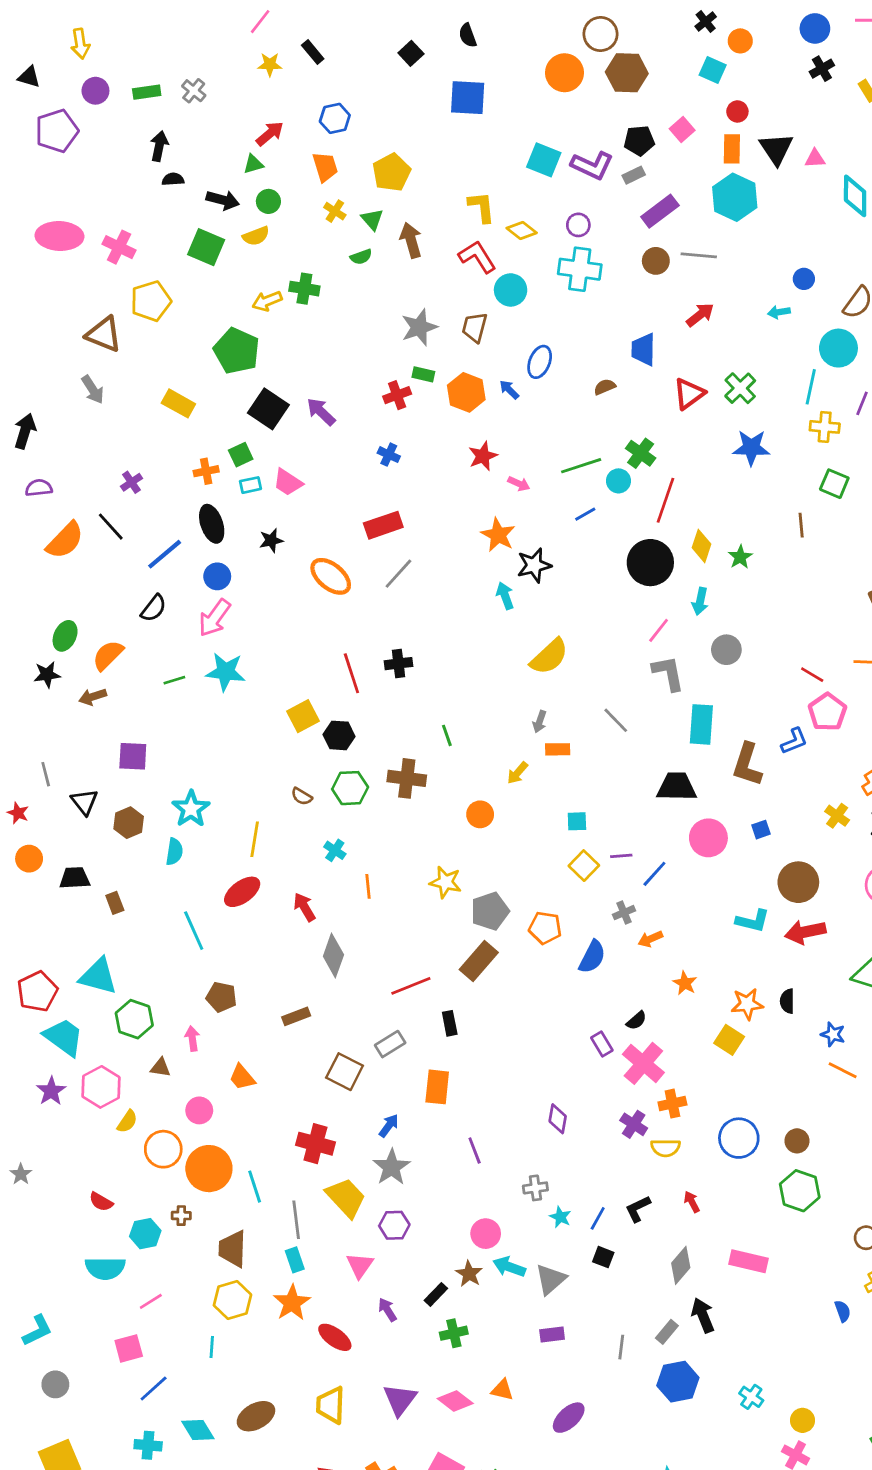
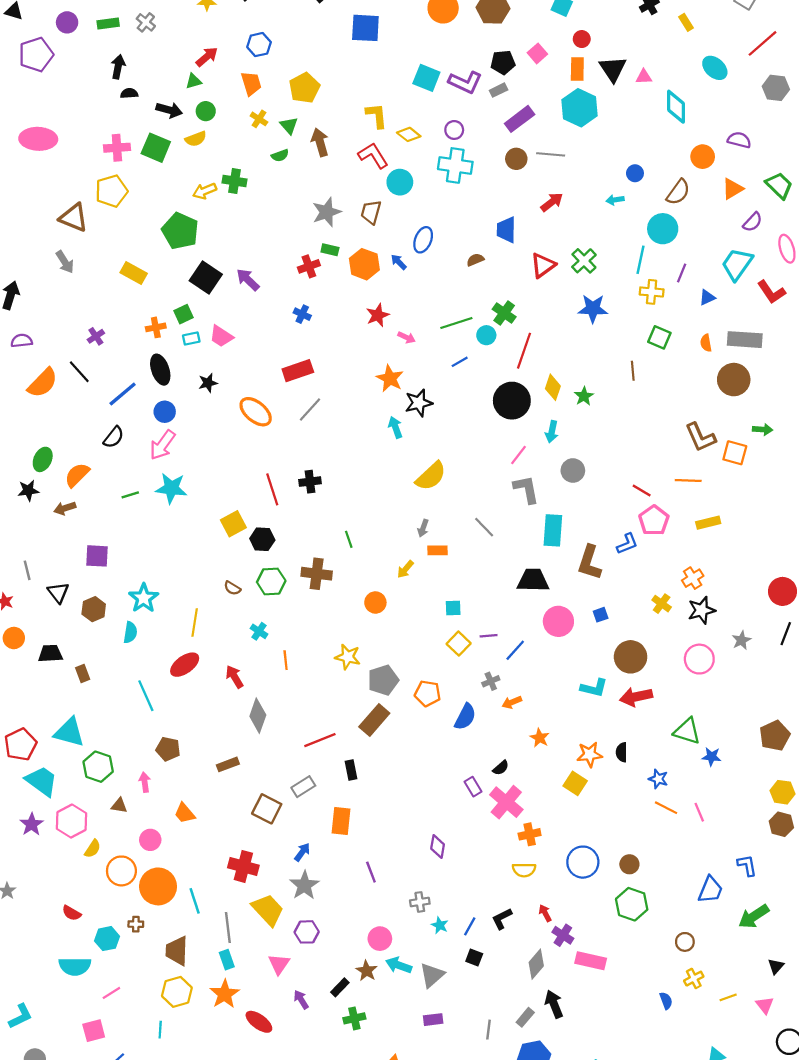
pink cross: (119, 247) -> (117, 148), moved, turned -30
purple cross: (634, 1124) -> (563, 935), moved

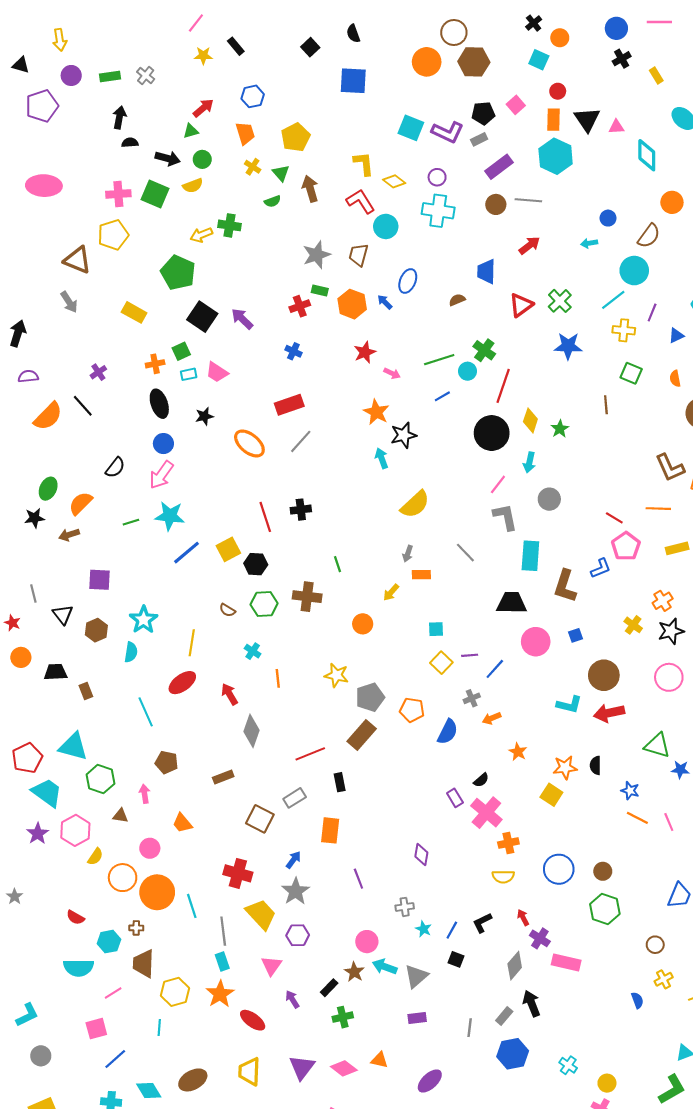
cyan line: (641, 260) -> (613, 300), turned 40
blue line: (123, 394) -> (187, 553), moved
brown trapezoid: (177, 951) -> (144, 964), moved

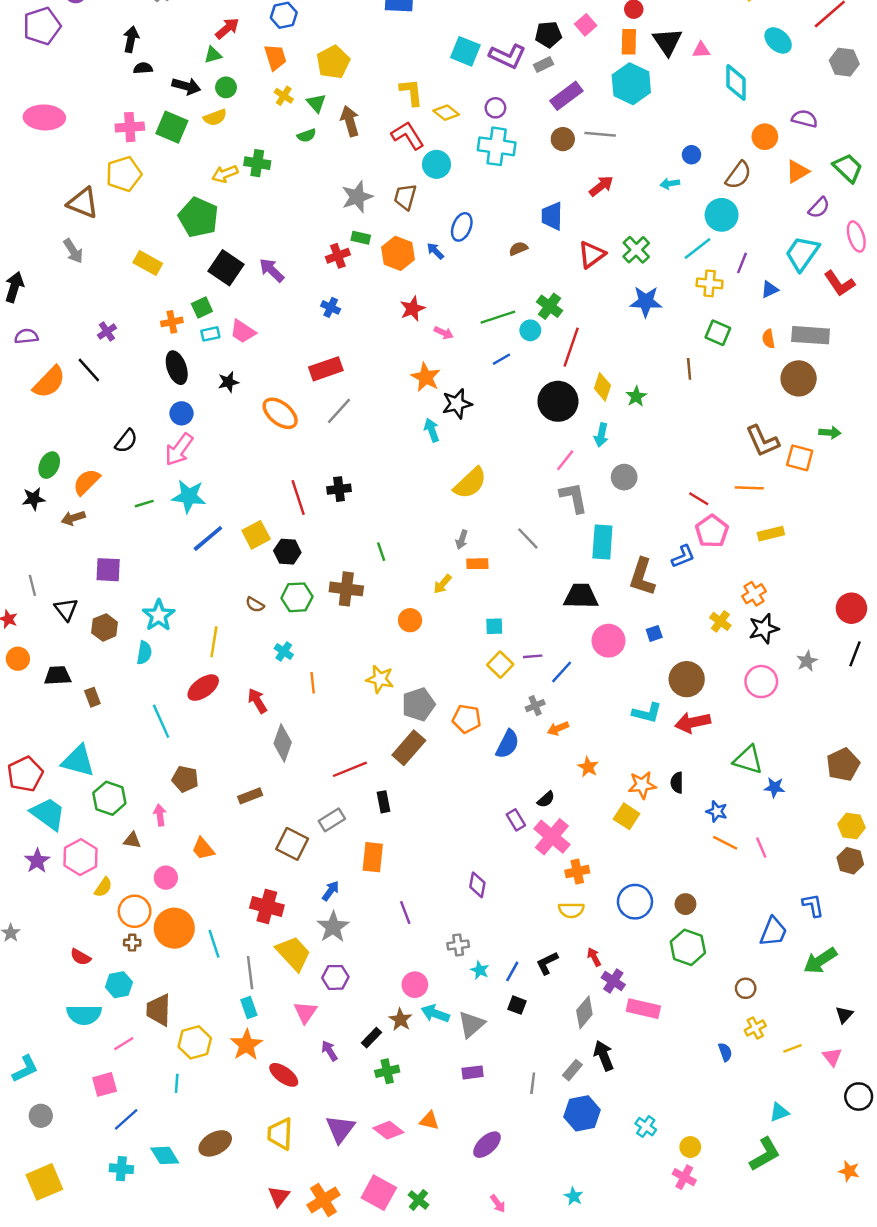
brown cross: (136, 928) -> (132, 943), moved

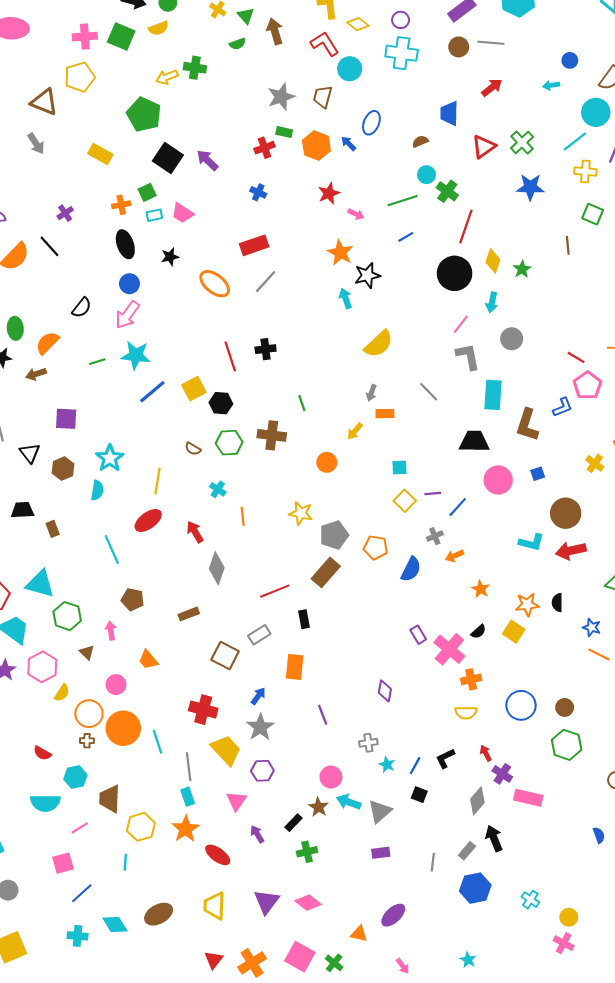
cyan circle: (530, 330) -> (426, 175), moved
green ellipse: (49, 465) -> (15, 328), turned -30
black semicircle: (546, 799) -> (478, 632), moved
brown triangle: (132, 840) -> (87, 652), turned 35
orange triangle: (429, 1121) -> (359, 934), moved

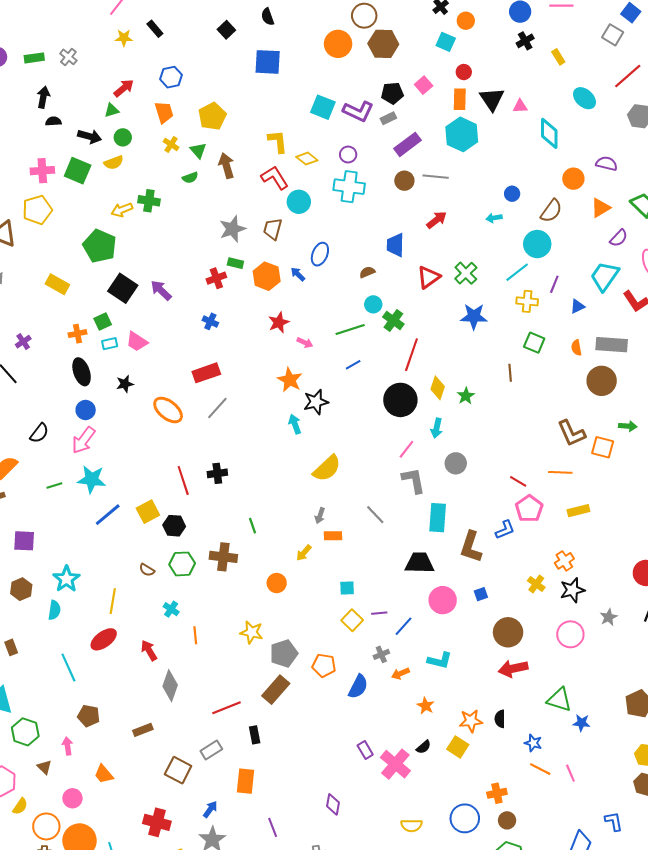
cyan L-shape: (531, 542) -> (440, 660), moved
orange cross: (471, 679) -> (497, 793), moved

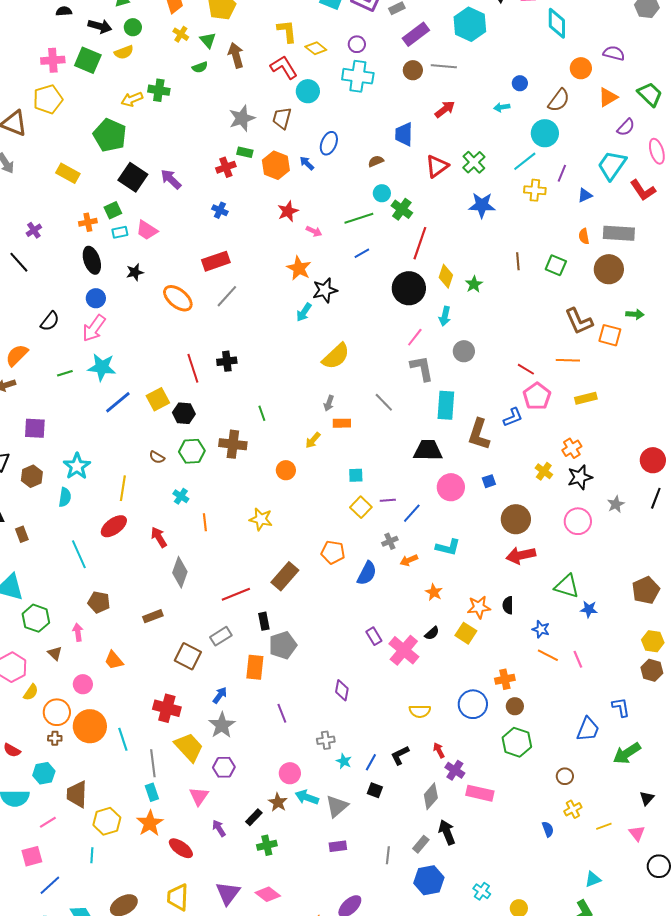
green square: (534, 343) -> (556, 265), moved
cyan arrow: (295, 424) -> (304, 312), turned -126
gray pentagon: (284, 653) -> (283, 645), moved

